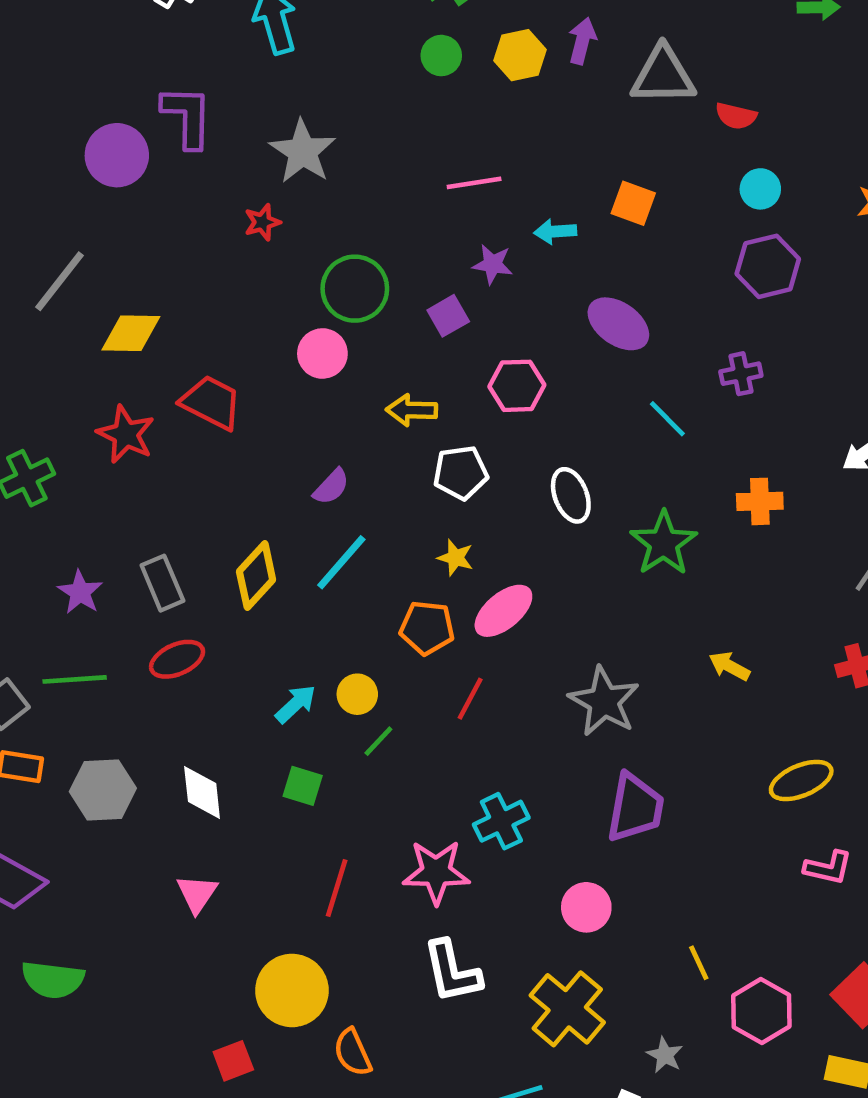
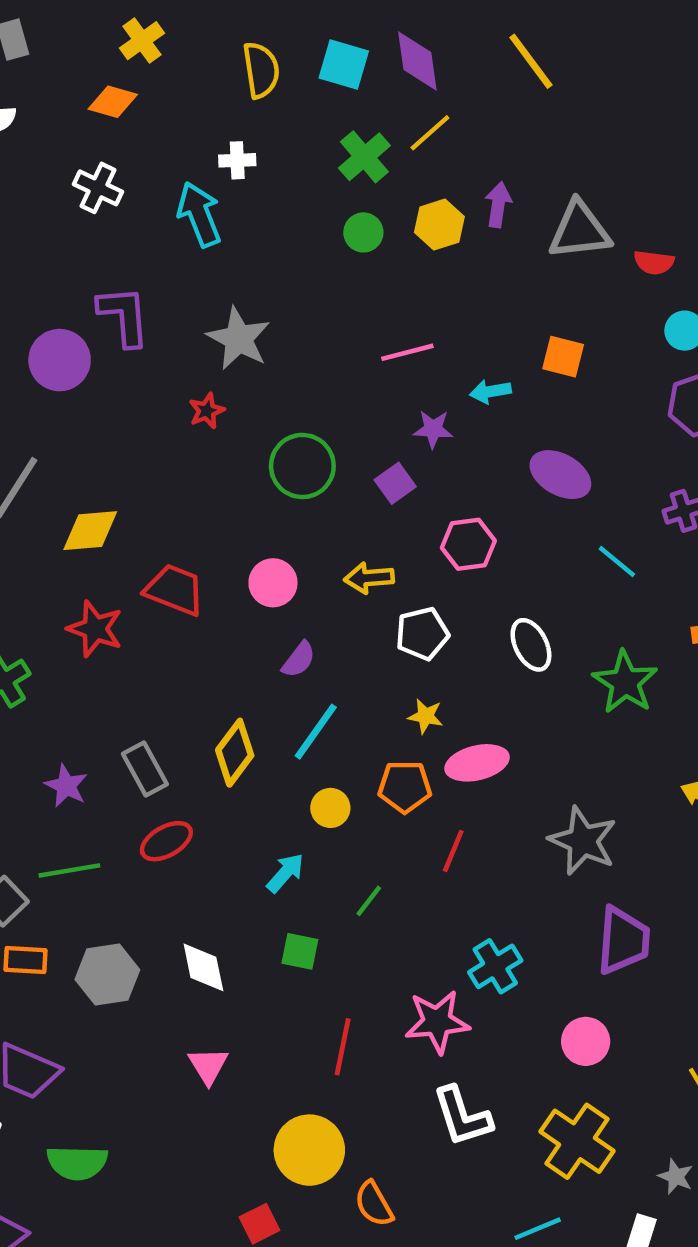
pink circle: (322, 353) -> (273, 583), moved
pink ellipse: (503, 611) -> (477, 763), turned 32
yellow circle: (357, 694) -> (330, 808), moved

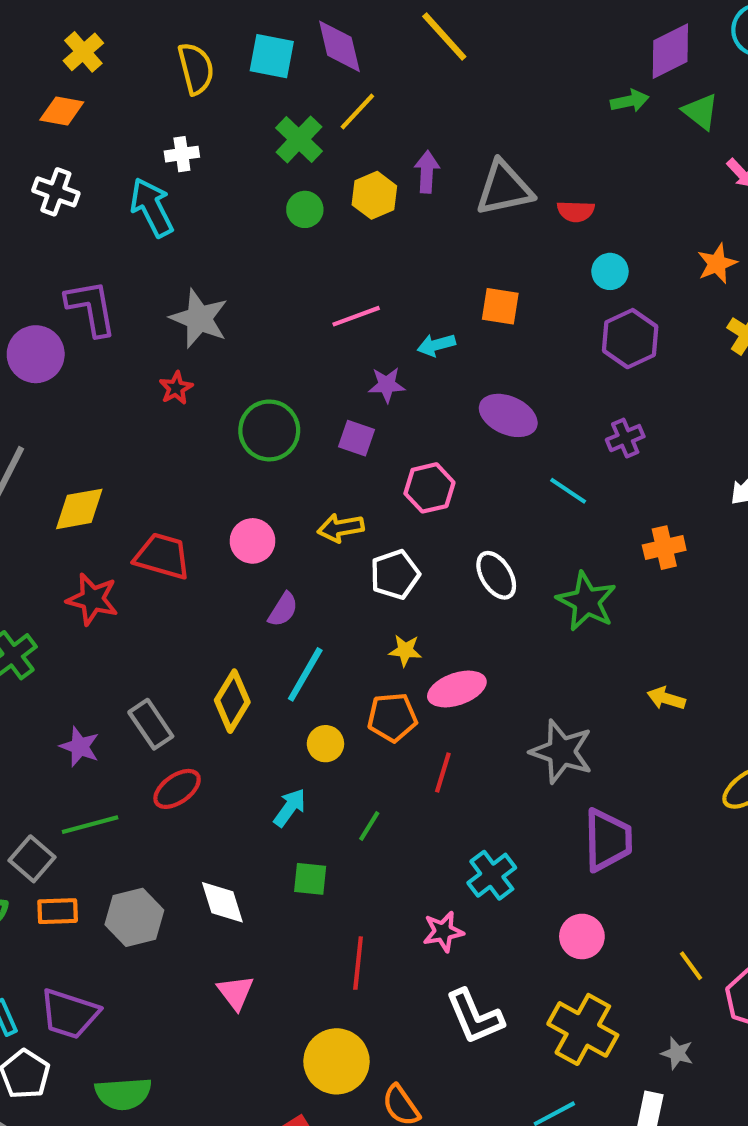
purple square: (395, 483) -> (356, 438), turned -30
pink star: (437, 1022) -> (443, 932), size x0.7

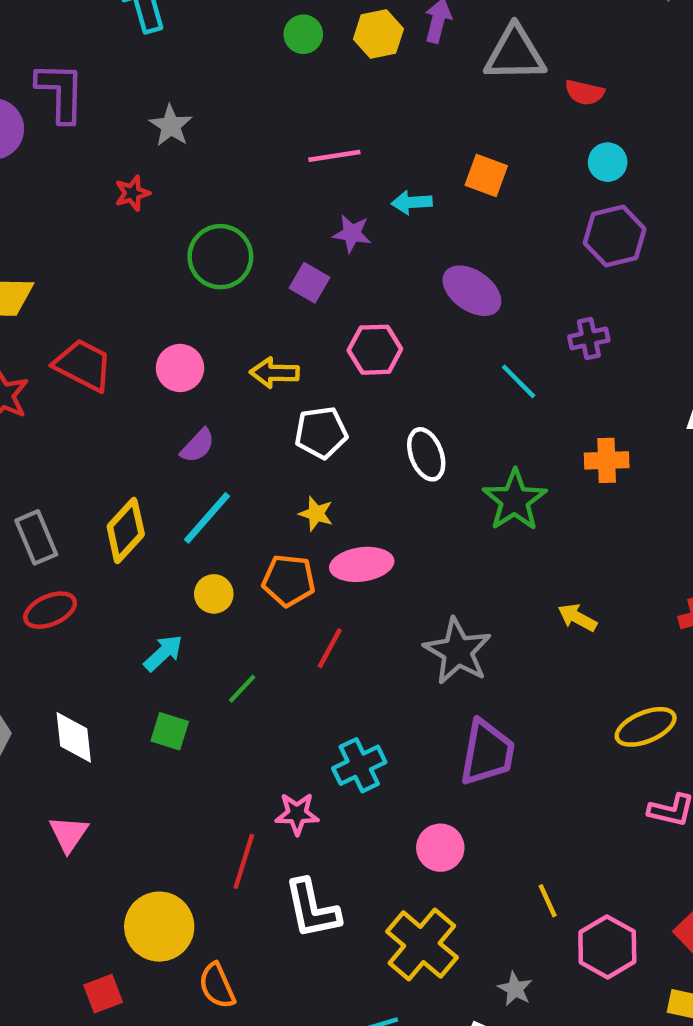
gray star: (199, 318) -> (171, 126), size x0.7
red line: (358, 963) -> (244, 861), moved

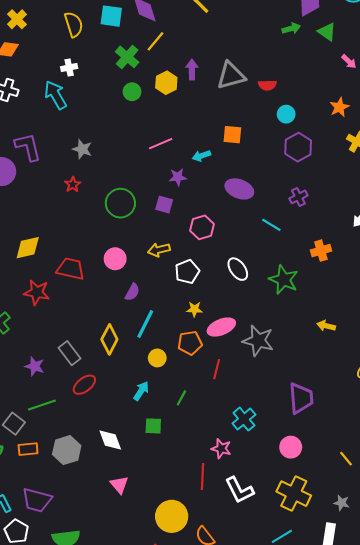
gray star: (458, 651) -> (258, 341), moved
pink star: (297, 814) -> (221, 449), turned 30

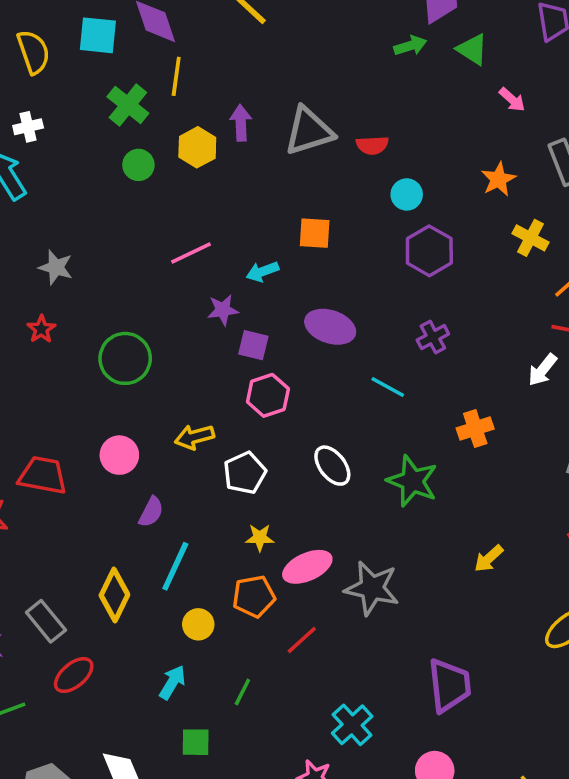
yellow line: (156, 41) -> (176, 76), turned -30
purple square: (164, 205) -> (253, 345), moved
yellow arrow: (326, 326) -> (489, 558), turned -54
red line: (217, 369) -> (302, 640), turned 36

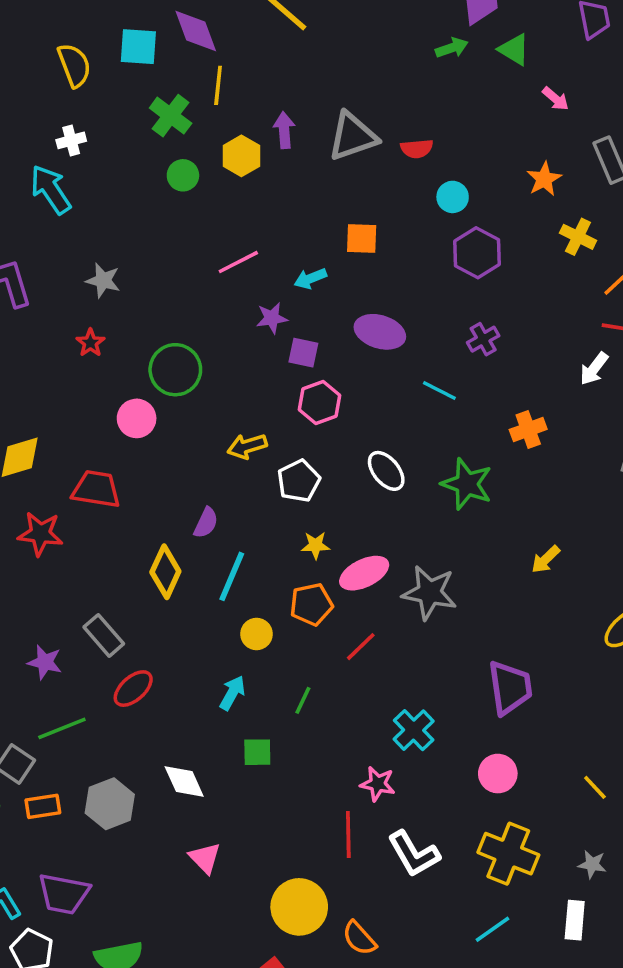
pink circle: (119, 455) -> (137, 418), moved
yellow diamond: (114, 595) -> (165, 572), moved

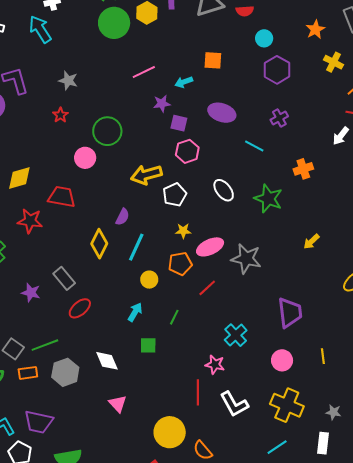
green circle: (183, 175) -> (114, 23), size x1.8
yellow arrow: (247, 446) -> (146, 175), size x1.4
green line: (62, 728) -> (45, 345), moved
yellow line: (595, 787) -> (323, 356), moved, turned 35

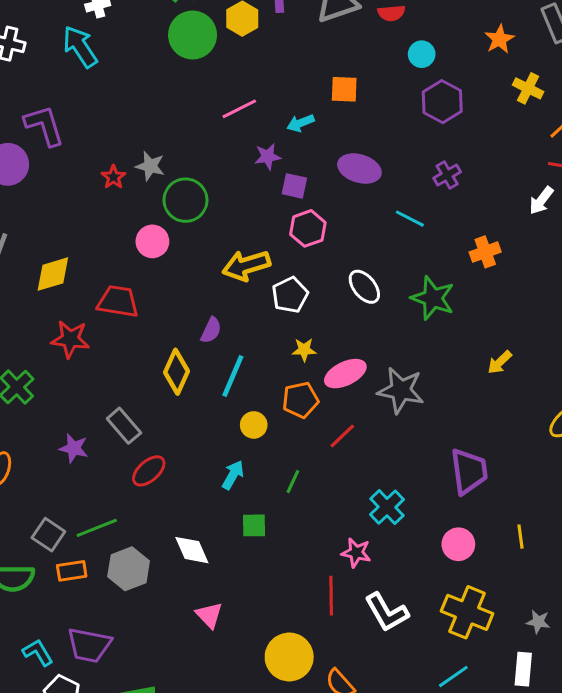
gray star: (68, 80) -> (150, 166), moved

